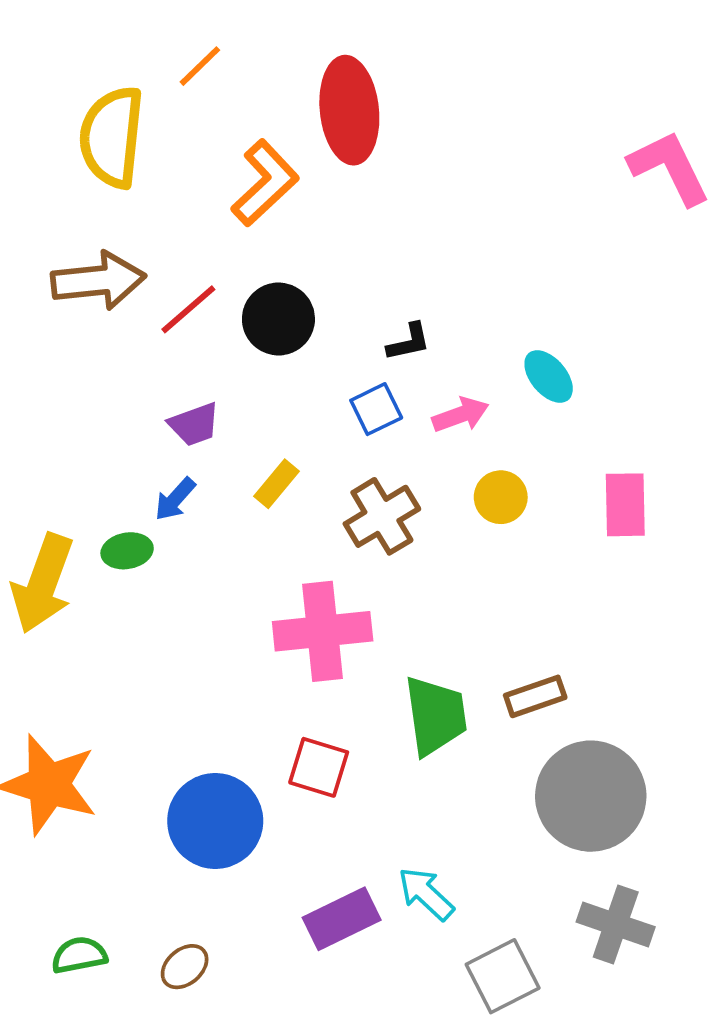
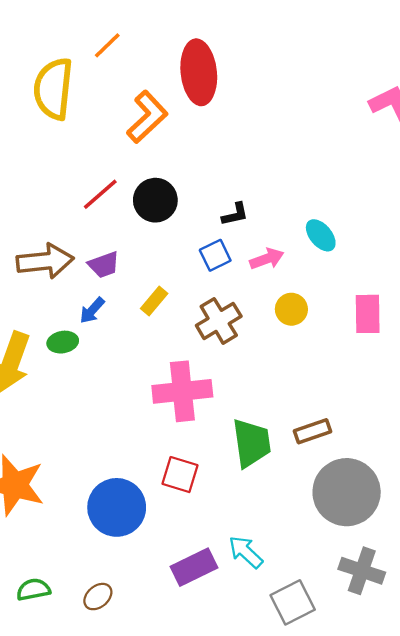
brown arrow: (98, 281) -> (45, 261), moved

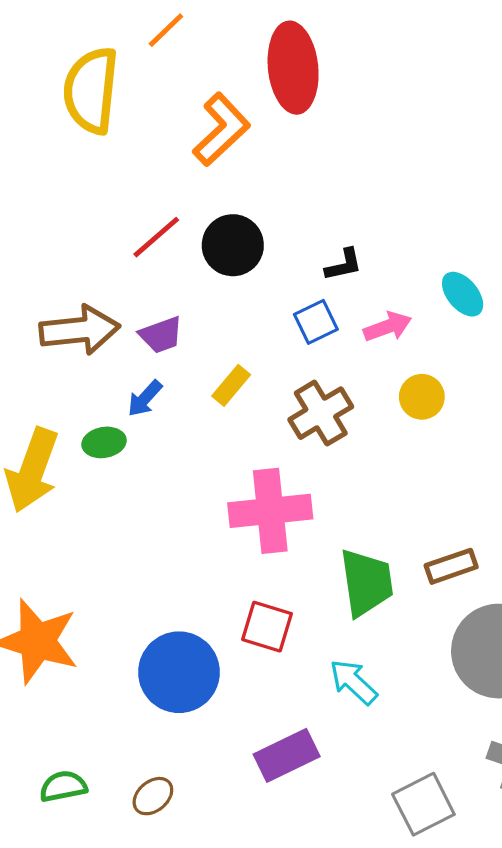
cyan arrow: (246, 552) -> (353, 682), moved

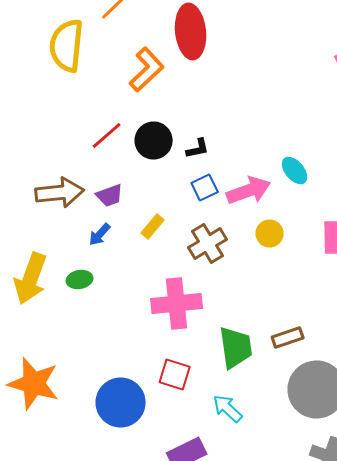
black L-shape: (344, 265) -> (198, 148), moved
pink arrow: (388, 327) -> (249, 190), size x1.5
green ellipse: (104, 442) -> (80, 280), moved

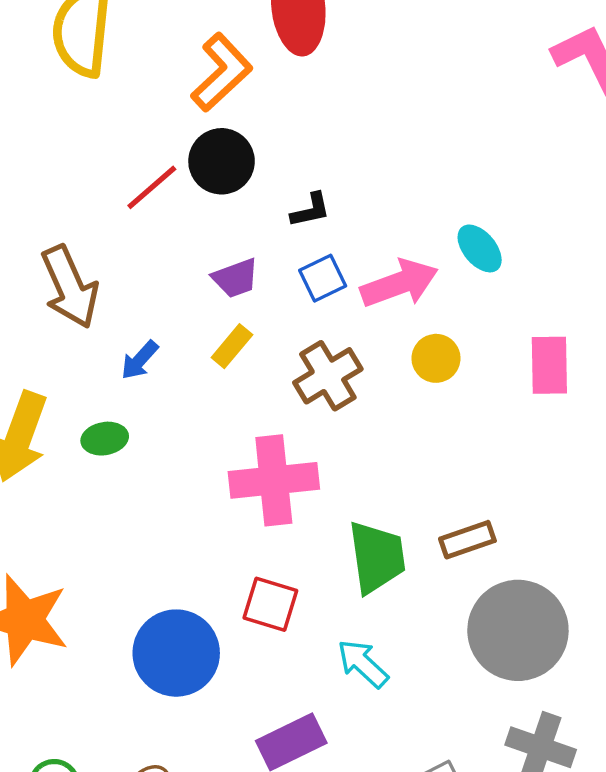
black circle: (154, 140) -> (222, 161), moved
brown arrow: (60, 192) -> (70, 287), turned 72
purple trapezoid: (110, 196) -> (235, 278), moved

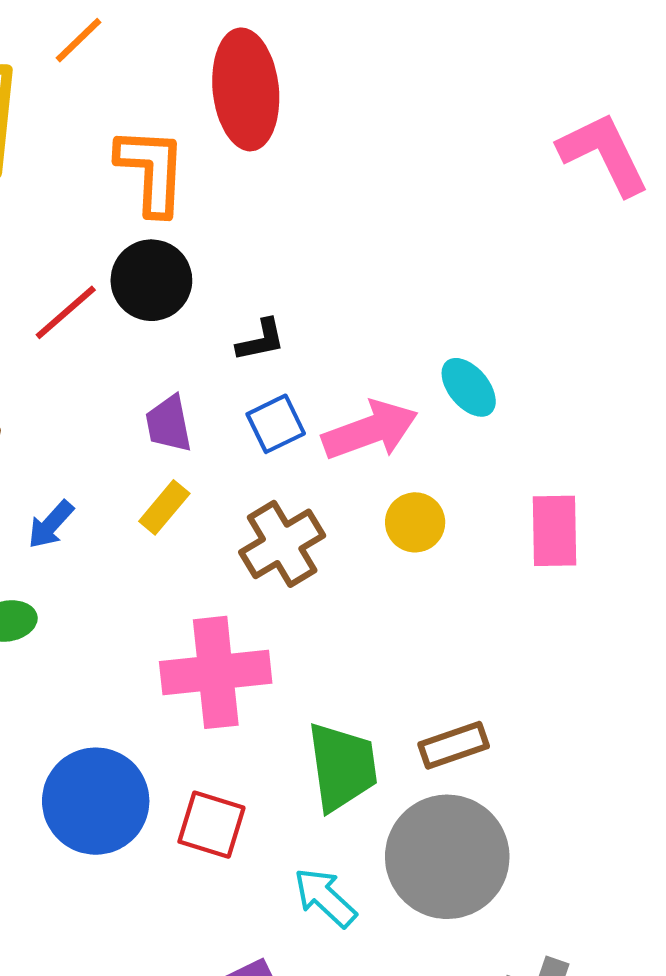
orange L-shape: (222, 72) -> (151, 171), turned -44
purple trapezoid: (235, 278) -> (169, 424), turned 99
gray circle: (518, 630) -> (447, 857), moved
blue circle: (176, 653) -> (96, 801), moved

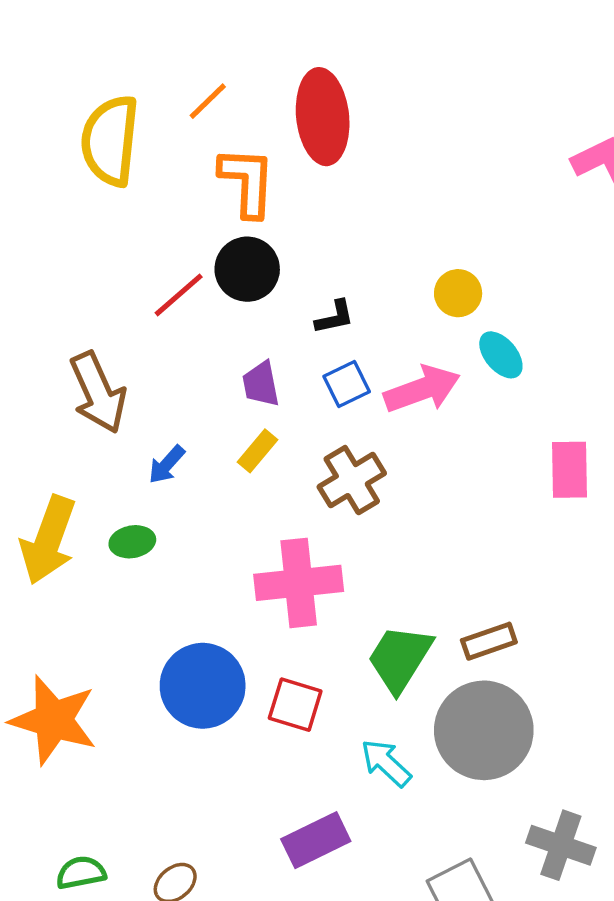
orange line: (79, 40) -> (208, 101), moved
yellow circle: (415, 522) -> (458, 293), moved
green trapezoid: (342, 767) -> (400, 658), turned -140

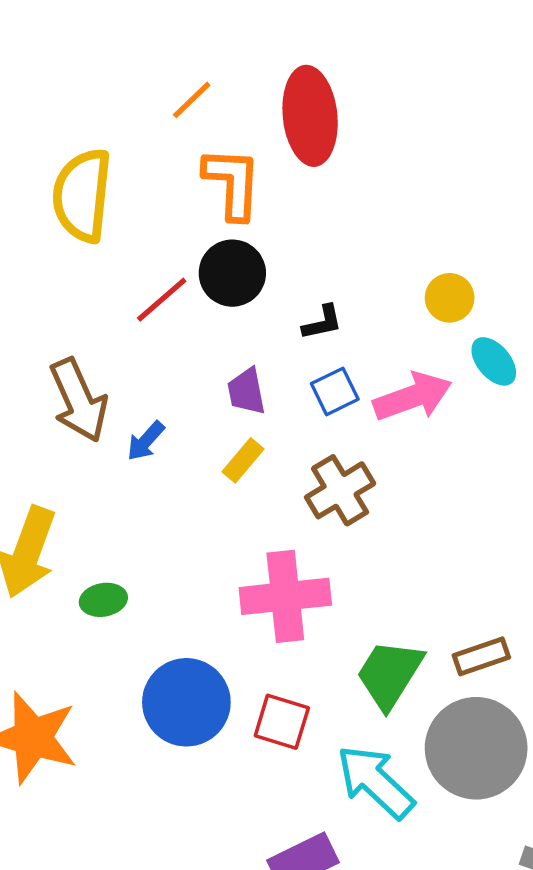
yellow semicircle: (110, 141) -> (82, 195), moved
blue arrow: (167, 465) -> (146, 441), moved
green ellipse: (132, 542) -> (103, 600), moved
cyan arrow: (386, 763) -> (375, 782), size x1.5

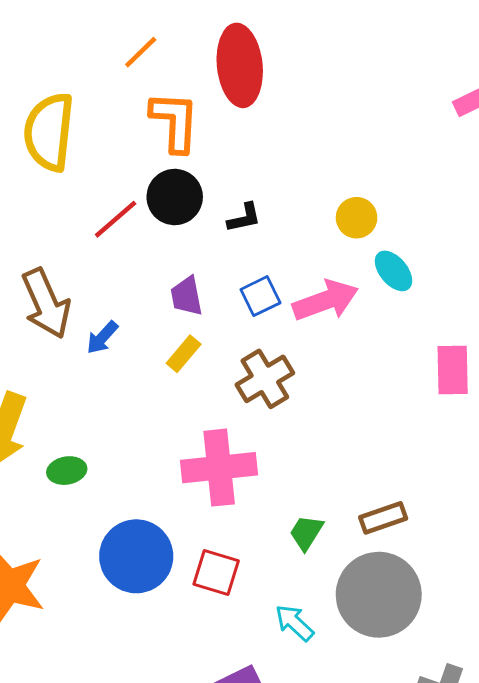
black L-shape: (322, 323) -> (244, 218), moved
green trapezoid: (390, 674) -> (306, 533), size x0.6
cyan arrow: (375, 782) -> (294, 623), size x0.6

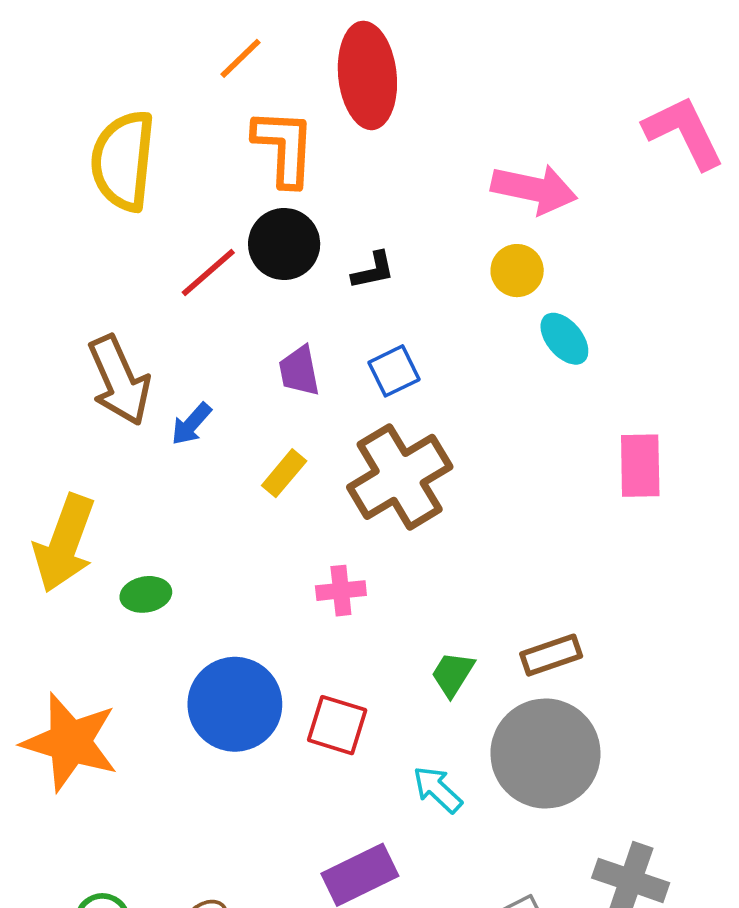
pink arrow: (325, 301) -> (534, 189), moved, turned 32
yellow rectangle: (184, 354) -> (284, 473), moved
brown cross: (265, 379) -> (400, 477), size x1.4
pink cross: (219, 468) -> (341, 591), size x0.5

